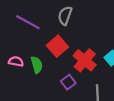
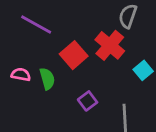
gray semicircle: (65, 16) -> (128, 16), moved
red cross: (85, 60) -> (110, 45), moved

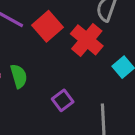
red square: (74, 55) -> (47, 26), moved

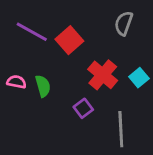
red cross: (87, 40) -> (103, 75), moved

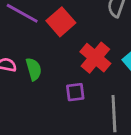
purple square: (83, 108) -> (75, 92), turned 30

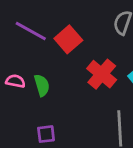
purple square: (75, 92) -> (46, 134), moved

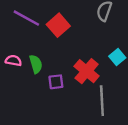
red cross: (102, 74) -> (87, 71), moved
purple square: (46, 134) -> (56, 82), moved

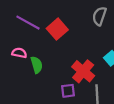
pink semicircle: (13, 61) -> (19, 53), moved
purple square: (56, 82) -> (68, 91), moved

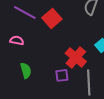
green semicircle: (37, 65) -> (26, 70), moved

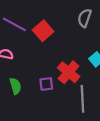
purple square: (62, 75) -> (46, 84), moved

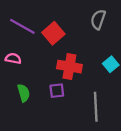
red cross: (69, 72) -> (69, 67), moved, turned -30

